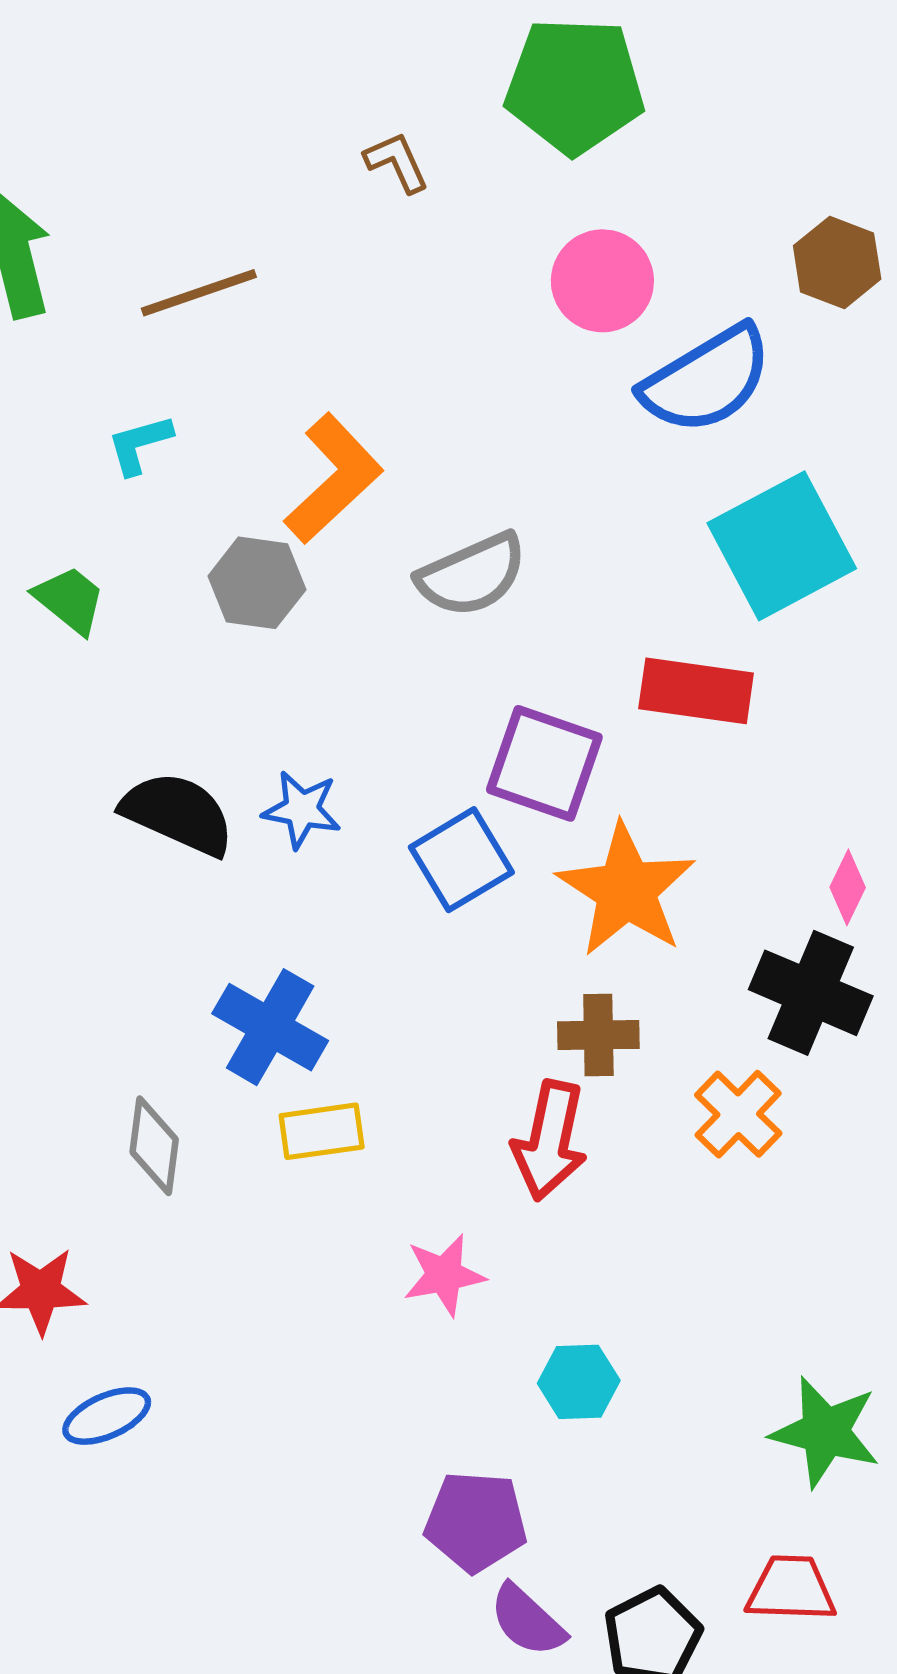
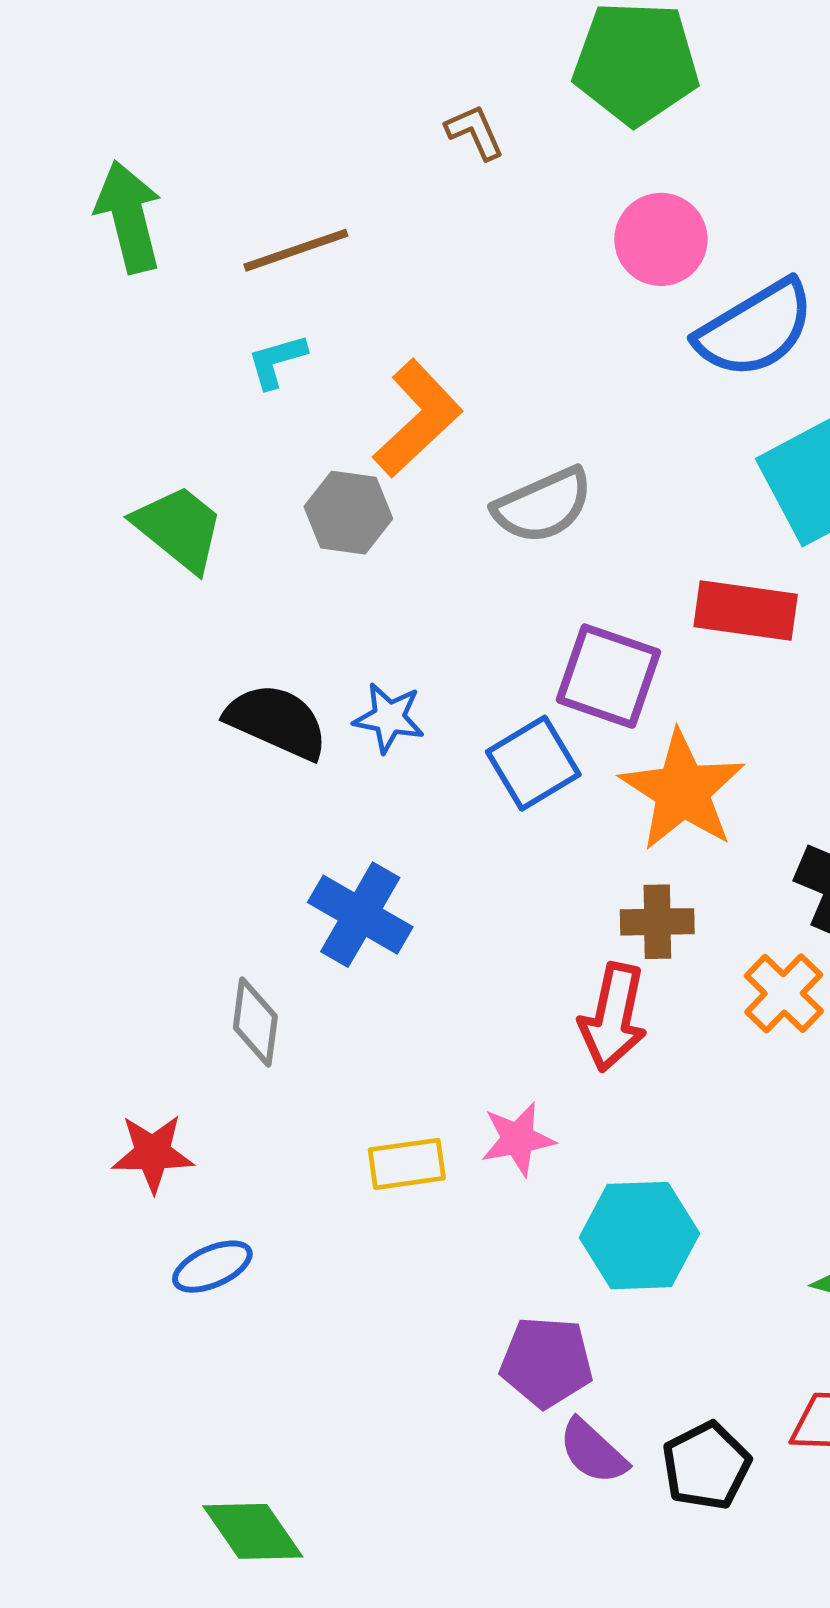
cyan L-shape: (140, 444) -> (277, 361), moved
green trapezoid: (70, 600) -> (179, 528), size x1.4
yellow rectangle: (322, 1131) -> (407, 1164), moved
cyan hexagon: (579, 1382) -> (639, 1236), size x1.6

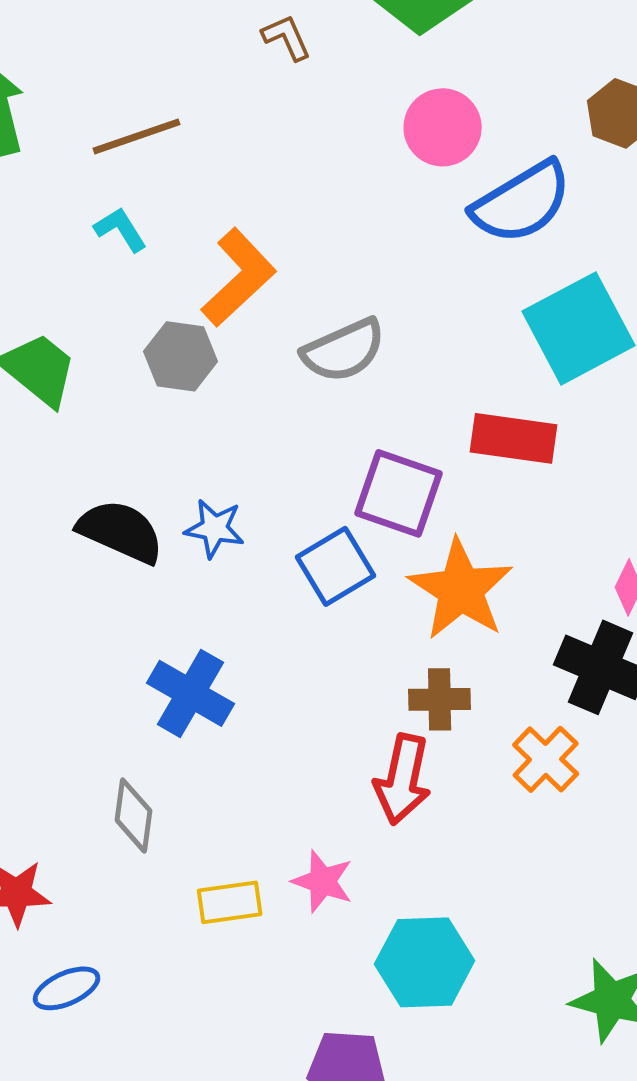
cyan L-shape: (277, 361) -> (121, 229), turned 74
gray diamond: (255, 1022) -> (134, 815), moved
pink star: (518, 1139) -> (323, 881), turned 30

